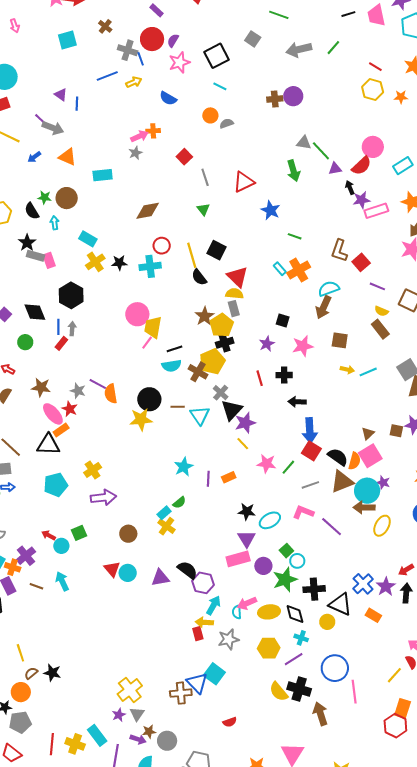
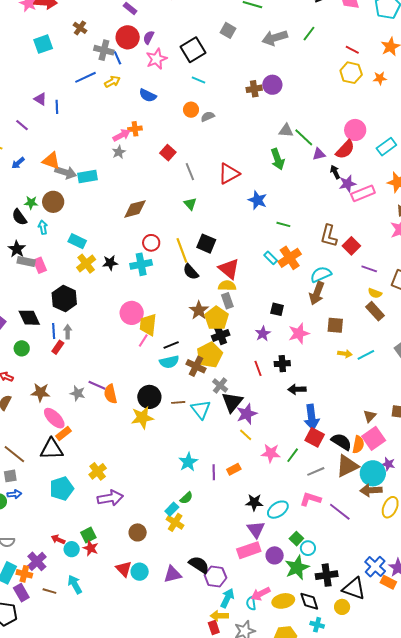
gray arrow: (53, 128) -> (66, 172), moved
red star: (70, 409) -> (91, 548), moved
orange rectangle: (373, 615) -> (388, 582), moved

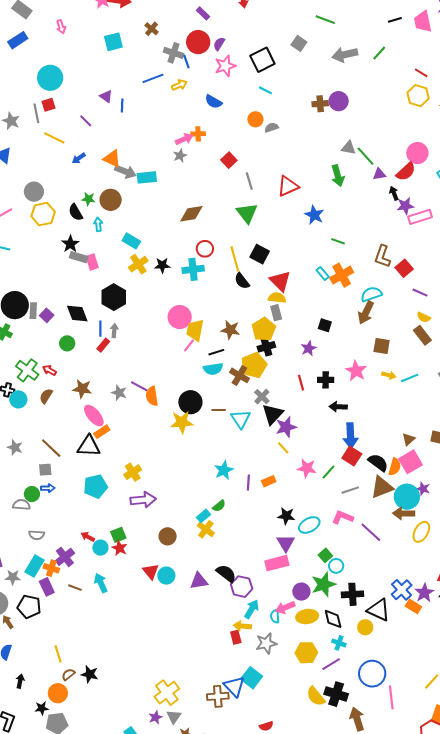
green triangle: (190, 204) -> (247, 213), size x1.6
brown star: (199, 310) -> (230, 330), moved, turned -30
pink star: (299, 333) -> (356, 371), moved, turned -30
purple circle: (275, 555) -> (301, 592), moved

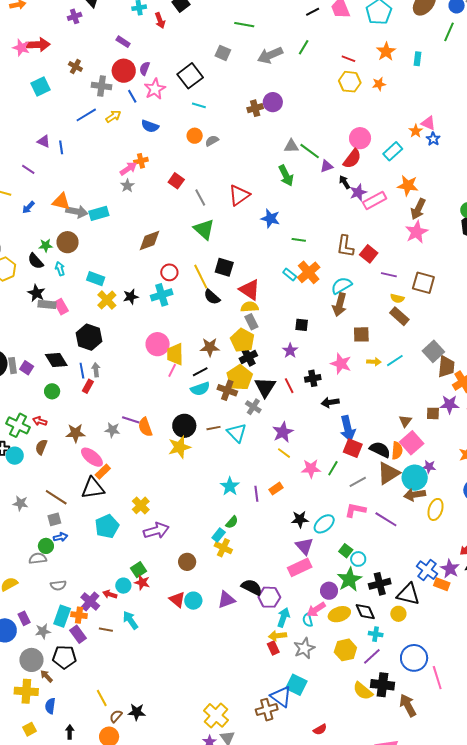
blue line: (186, 62) -> (132, 96), moved
black triangle: (273, 414) -> (265, 387), moved
red arrow: (88, 537) -> (110, 594), moved

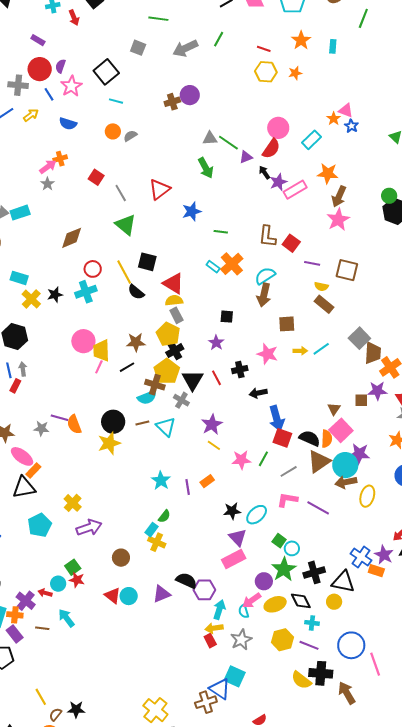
blue star: (270, 218) -> (192, 211), turned -30
cyan semicircle: (200, 389) -> (147, 397), moved
purple star: (429, 467) -> (359, 454), size x1.5
purple line: (372, 656) -> (309, 645), turned 66

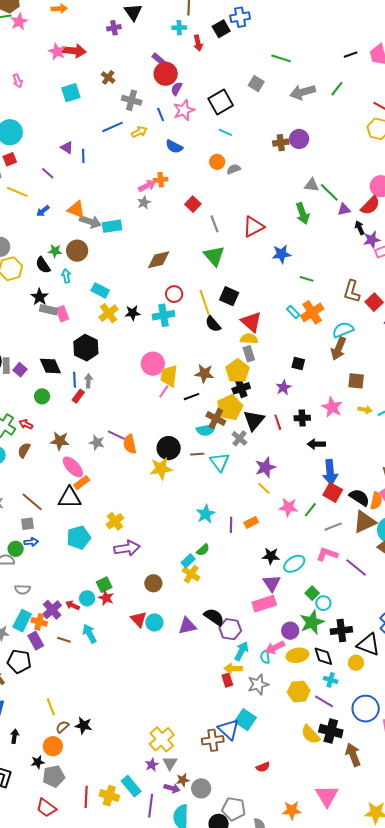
red circle: (40, 69) -> (166, 74), moved

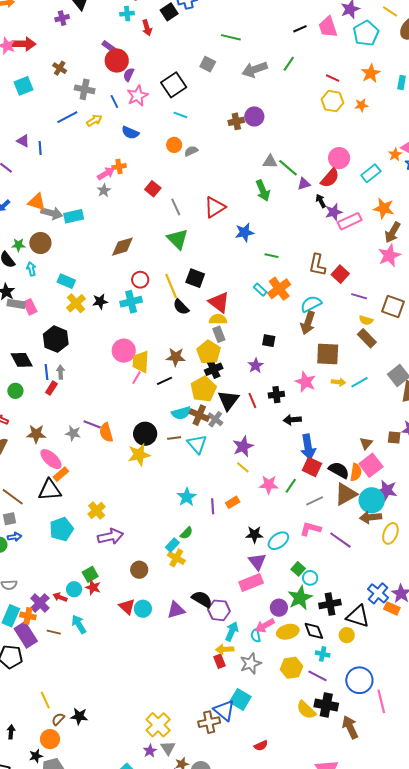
brown square: (356, 381) -> (328, 354), size x1.4
brown cross: (216, 418) -> (199, 415), moved
purple rectangle: (36, 641) -> (26, 635), size x1.4

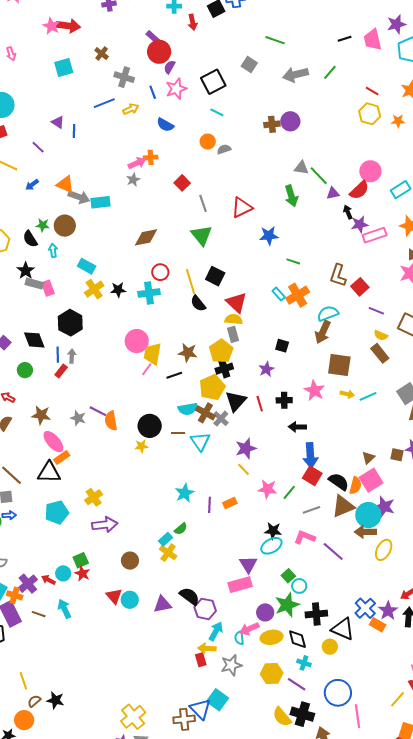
yellow star: (139, 455) -> (141, 446), size x0.6
black star: (254, 535) -> (273, 531), moved

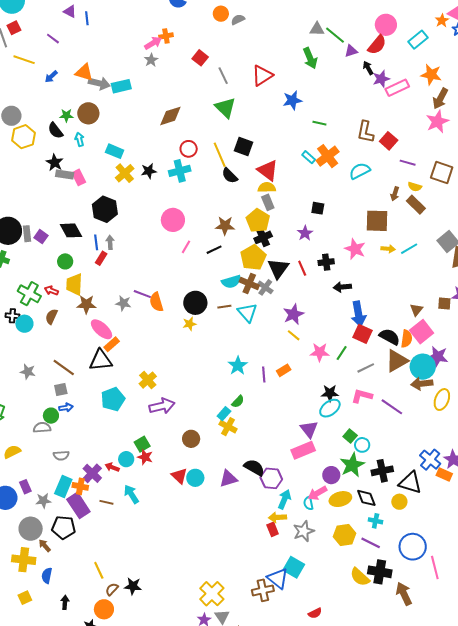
brown arrow: (323, 332) -> (395, 194), moved, size x0.6
yellow trapezoid: (152, 354) -> (74, 284), moved

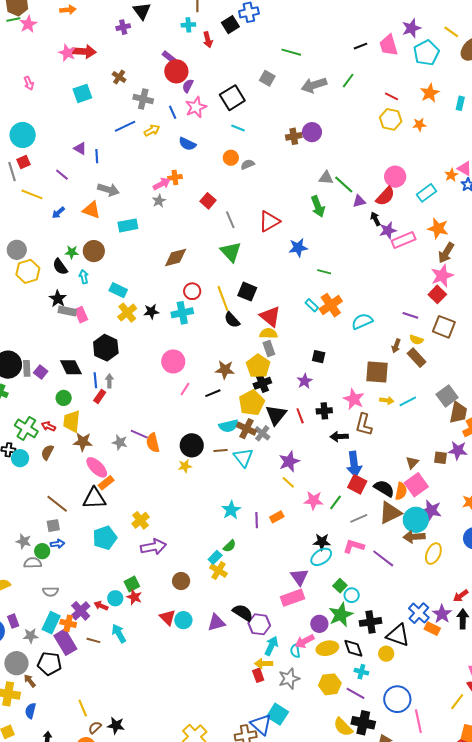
gray arrow: (99, 83) -> (108, 190), moved
brown L-shape: (365, 132) -> (364, 425), moved
red square: (389, 141) -> (437, 294), moved
gray star: (28, 372) -> (24, 541), moved

